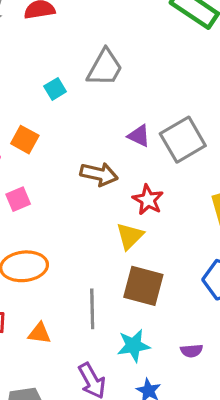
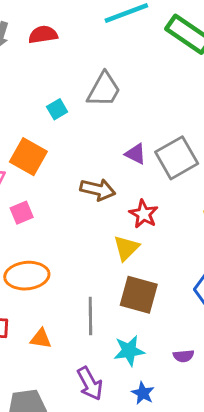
orange square: (25, 140) -> (28, 157), size x1.4

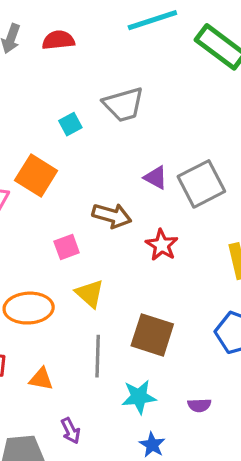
gray trapezoid: (104, 90) -> (124, 104), turned 42
pink square: (22, 213) -> (67, 247), moved
yellow triangle: (126, 248) -> (90, 294), moved, turned -36
purple arrow: (90, 384) -> (71, 431), moved, size x0.7

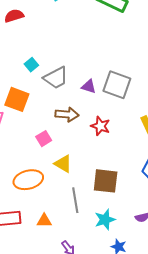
gray trapezoid: (124, 104) -> (56, 78), moved
gray square: (201, 184) -> (117, 85), turned -32

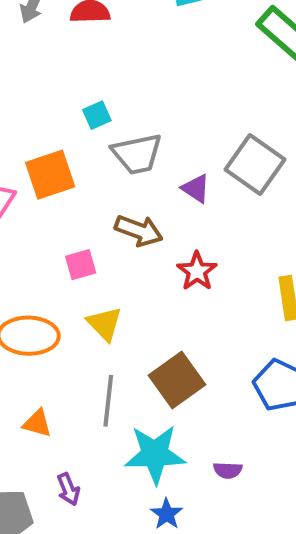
gray square: (117, 85) -> (255, 165), moved
orange square: (17, 99) -> (50, 175), turned 35
brown square: (106, 181) -> (177, 380), turned 32
cyan star: (105, 220) -> (155, 454), size x1.4

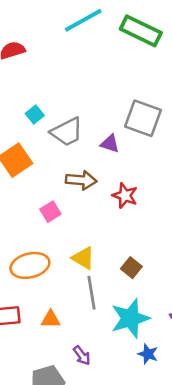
yellow triangle: (105, 324) -> (83, 258), moved
brown square: (177, 380) -> (131, 268), size x0.6

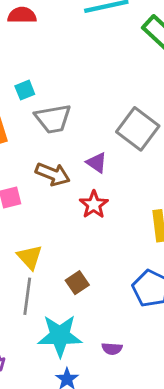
purple triangle: (110, 144) -> (97, 163), moved

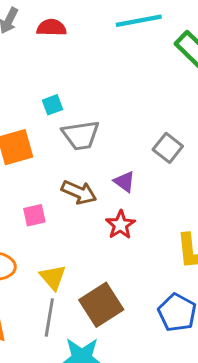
gray square: (138, 129) -> (168, 148), size x0.7
brown square: (77, 283) -> (101, 305), size x1.8

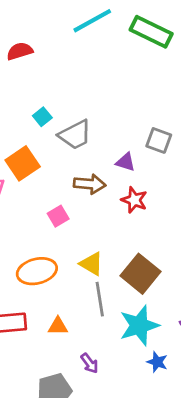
gray square: (168, 148) -> (159, 140), moved

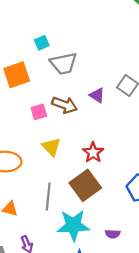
red star: (134, 200) -> (93, 152), moved
pink square: (58, 216) -> (39, 112), moved
yellow triangle: (91, 264) -> (51, 147), moved

